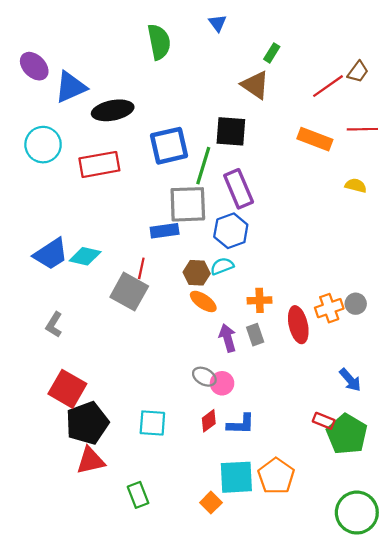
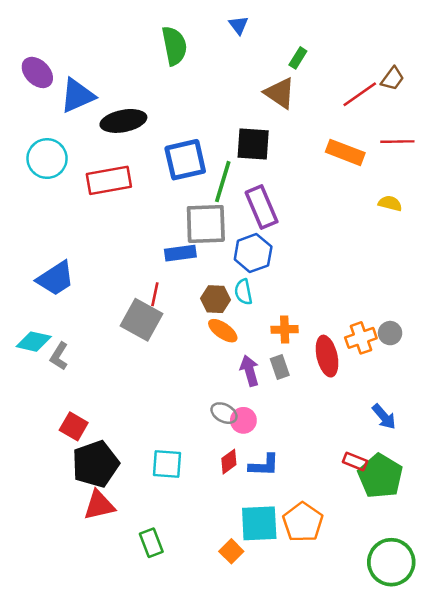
cyan diamond: (85, 256) -> (34, 342), moved
cyan semicircle: (222, 266) -> (243, 292), turned -80
red square: (67, 389) -> (74, 426), size x0.7

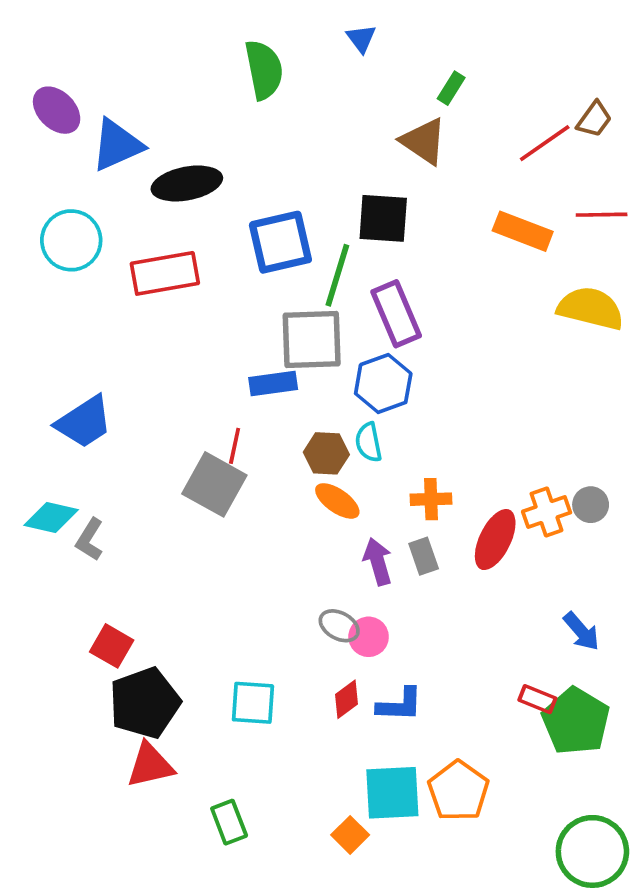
yellow semicircle: (390, 203) -> (591, 308), size x1.8
red ellipse: (327, 356) -> (495, 540), turned 39

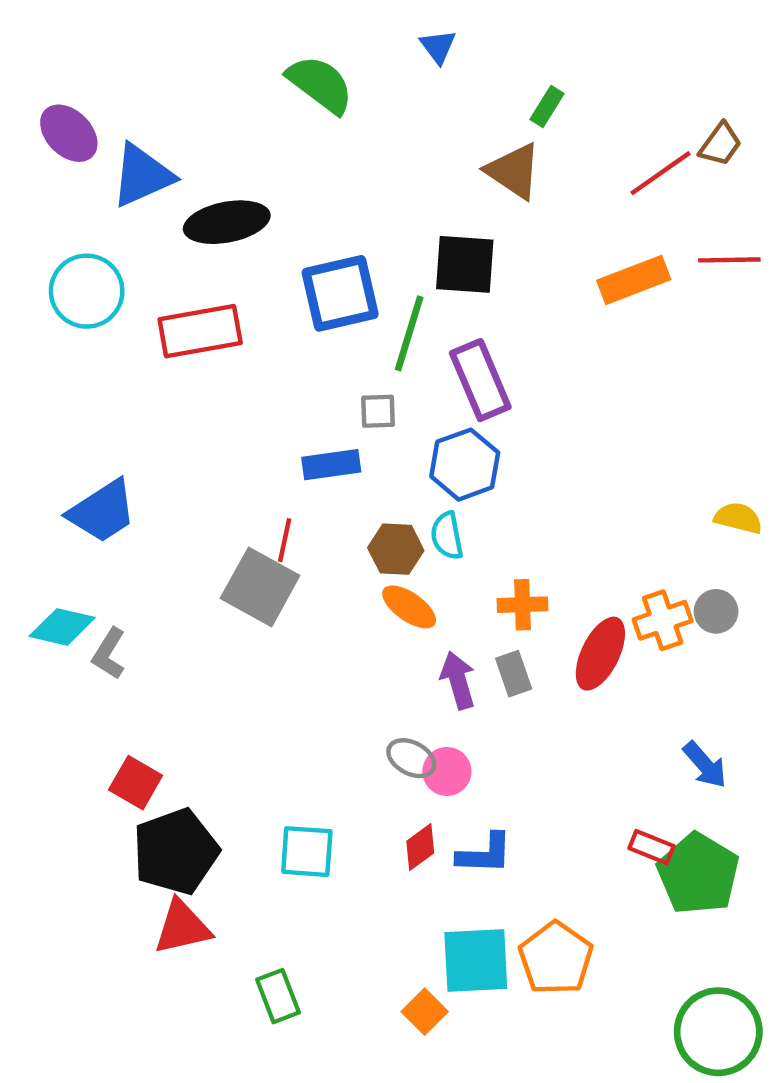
green semicircle: (264, 70) -> (320, 84), turned -42
orange rectangle: (523, 231) -> (634, 280), turned -42
yellow semicircle: (591, 308) -> (738, 518), moved, size x0.6
gray square: (312, 339) -> (378, 411), size x0.5

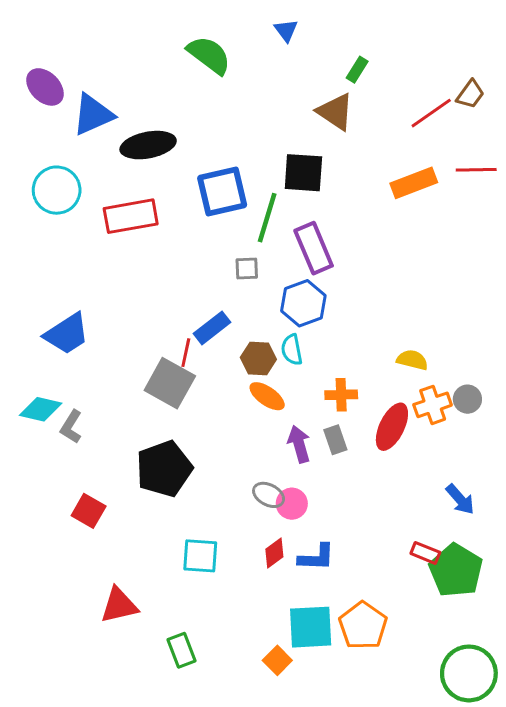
blue rectangle: (331, 465) -> (212, 328), moved, turned -30
yellow semicircle: (738, 518) -> (412, 360), moved
black pentagon: (176, 852) -> (164, 469), moved

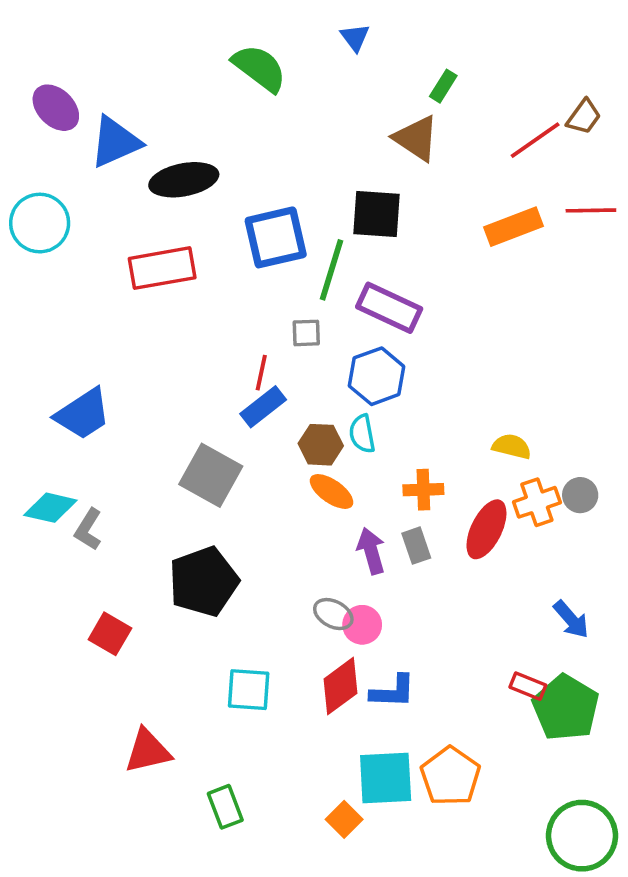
cyan circle: (57, 190) -> (40, 223), moved
purple rectangle: (314, 248) -> (389, 308), turned -42
red line: (186, 353) -> (261, 373), moved
red diamond: (274, 553) -> (341, 686), size x1.5

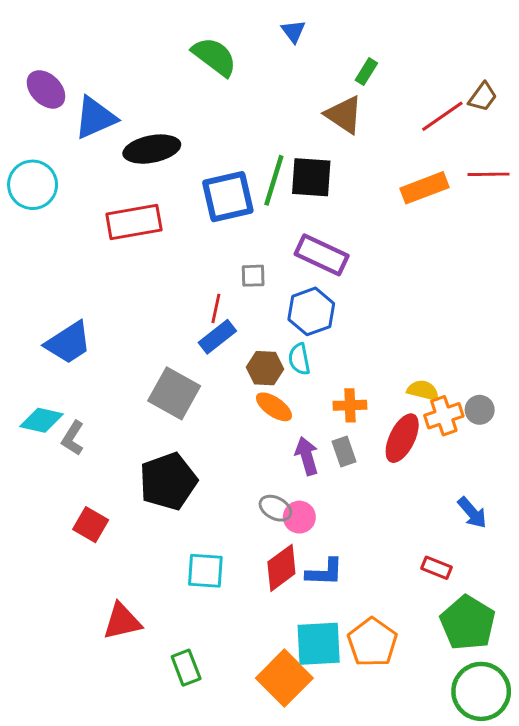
green line: (332, 270) -> (274, 180), moved
yellow semicircle: (512, 446) -> (423, 390), moved
green pentagon: (566, 708) -> (468, 623), moved
orange square: (344, 819) -> (284, 678), size x1.8

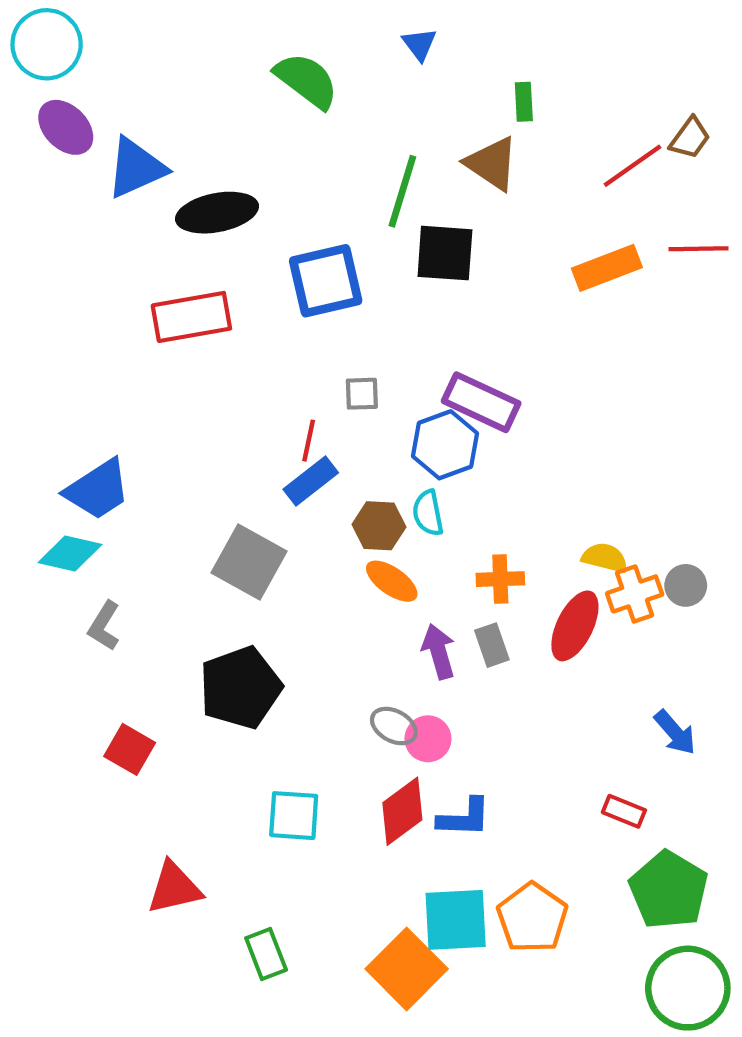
green rectangle: (366, 72) -> (524, 102), turned -35
green line: (274, 180) -> (402, 191), moved
cyan circle: (33, 185) -> (47, 44), moved
purple rectangle: (322, 255) -> (481, 402), moved
cyan diamond: (42, 420) -> (70, 553), moved

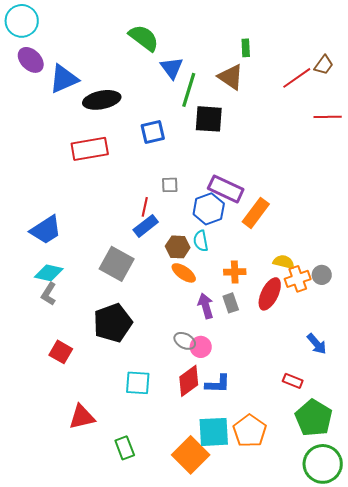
blue triangle: (419, 44) -> (172, 68), moved, size x1.4
orange rectangle: (607, 268) -> (256, 213), moved, turned -32
blue square: (326, 281) -> (153, 132), size x0.7
cyan diamond: (70, 553) -> (49, 273), moved

